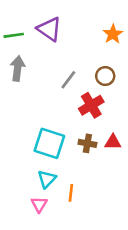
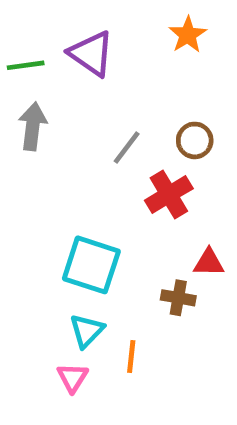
orange star: (113, 34) -> (188, 35), moved
brown cross: (87, 143) -> (178, 298), moved

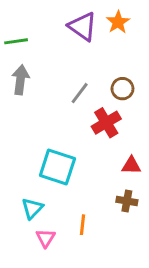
purple triangle: (91, 54) -> (83, 27), moved
brown cross: (178, 298) -> (127, 201), moved
cyan triangle: (87, 331) -> (32, 208), moved

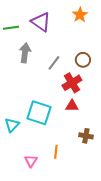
purple triangle: (83, 27) -> (41, 22), moved
gray arrow: (20, 80) -> (25, 53), moved
red triangle: (131, 166) -> (72, 106), moved
cyan triangle: (32, 208) -> (12, 125), moved

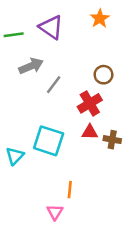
gray arrow: (25, 53) -> (31, 66), turned 60
gray line: (54, 63) -> (54, 85), moved
brown cross: (86, 136) -> (112, 140), moved
pink triangle: (31, 161) -> (55, 212), moved

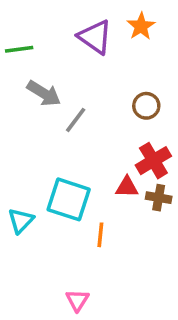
purple triangle: (51, 27) -> (95, 37), moved
gray arrow: (31, 66) -> (44, 93), turned 55
red cross: (90, 103) -> (153, 161), moved
orange line: (70, 190) -> (100, 235), moved

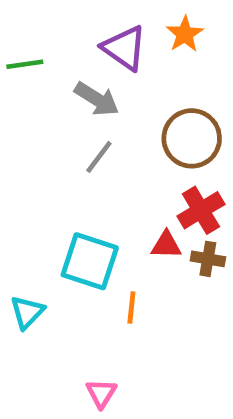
gray arrow: (44, 93) -> (97, 99), moved
brown circle: (146, 106) -> (192, 138), size x1.6
cyan triangle: (21, 221) -> (27, 312), moved

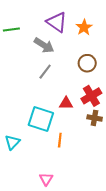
orange star: (185, 34) -> (84, 27), moved
brown circle: (192, 138) -> (87, 63), size x0.7
red triangle: (166, 245) -> (66, 103), moved

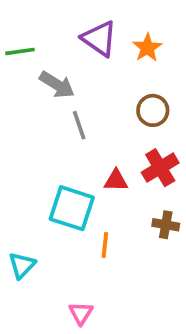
gray arrow: (44, 45) -> (57, 85), moved
gray line: (45, 72) -> (79, 125), turned -56
brown cross: (95, 118) -> (166, 225), moved
cyan triangle: (12, 142) -> (22, 265), moved

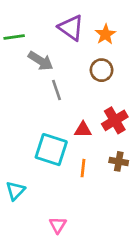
brown circle: (153, 110) -> (102, 70), moved
orange line: (105, 245) -> (83, 168), moved

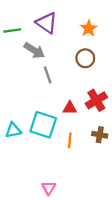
purple triangle: (71, 28) -> (47, 23), moved
cyan triangle: (15, 191) -> (13, 130), moved, turned 35

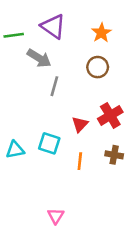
gray line: (48, 75) -> (54, 86), turned 35
red triangle: (70, 108) -> (80, 124), turned -48
cyan square: (43, 125) -> (49, 143), size x0.7

